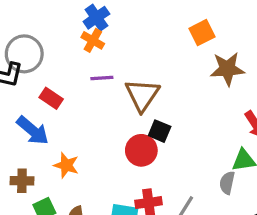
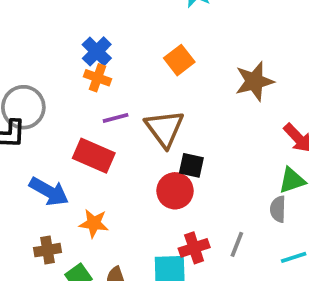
orange square: (202, 33) -> (179, 60), moved
red rectangle: (51, 98) -> (94, 156), moved, size x1.5

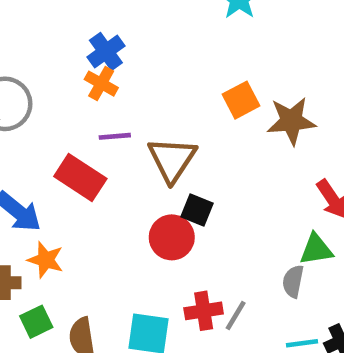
orange square: (179, 60) -> (241, 100), moved
orange star: (94, 223) -> (46, 260), moved
red cross: (194, 248) -> (204, 311), moved

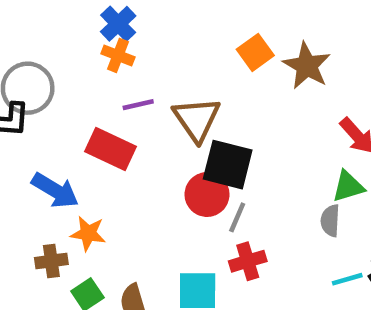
brown star: (291, 121) -> (307, 66), turned -30
black square: (197, 210) -> (228, 165), size x1.6
gray line: (236, 316) -> (237, 217), moved

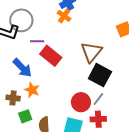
purple line: (138, 105) -> (37, 41), moved
red circle: (207, 195) -> (81, 102), moved

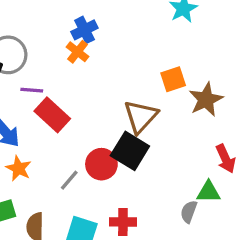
brown triangle: (91, 52) -> (141, 117), moved
gray line: (98, 99) -> (69, 180), moved
red circle: (81, 102) -> (101, 164), moved

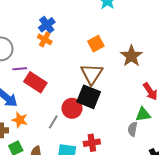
orange square: (173, 79) -> (96, 44), moved

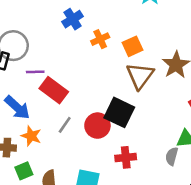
orange cross: (45, 39) -> (100, 39), moved, turned 32
brown triangle: (92, 74) -> (140, 76), moved
gray line: (53, 122) -> (65, 125), moved
red cross: (92, 143) -> (126, 157), moved

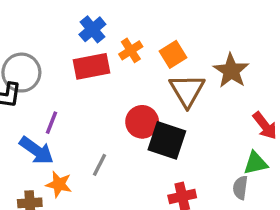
purple line: (35, 72) -> (51, 123), moved, turned -60
red rectangle: (54, 90) -> (92, 66), moved, turned -40
red circle: (97, 126) -> (142, 122), moved

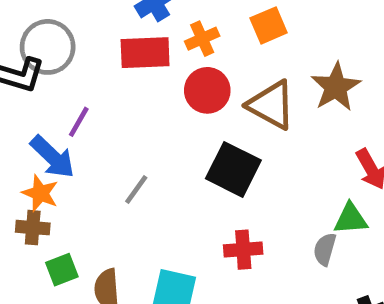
orange square: (173, 54) -> (269, 25), moved
brown triangle: (187, 90) -> (271, 105), turned -39
red circle: (142, 122) -> (207, 90), moved
orange star: (59, 184) -> (40, 193), moved

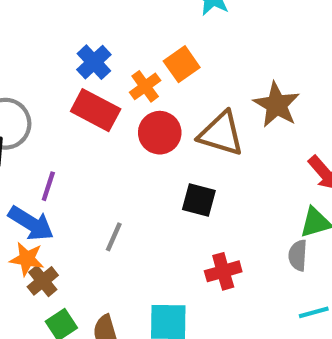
orange square: (269, 25) -> (182, 64), moved
red rectangle: (145, 53) -> (96, 110), turned 42
black square: (233, 169) -> (199, 200), size x0.7
brown cross: (33, 228) -> (43, 281), moved, turned -32

